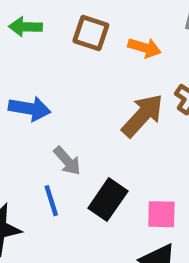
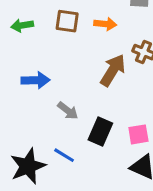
blue line: (51, 201) -> (64, 155), moved, turned -30

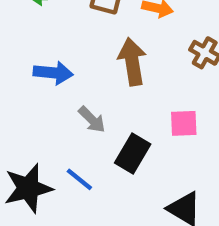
brown arrow: (113, 70) -> (132, 62), moved, turned -48
pink square: (138, 134) -> (184, 123), moved

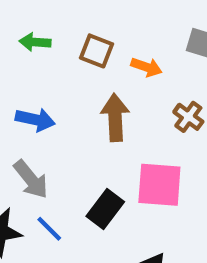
gray arrow: (92, 120) -> (31, 179), moved, size x1.4
pink square: (184, 123) -> (159, 185), size x1.6

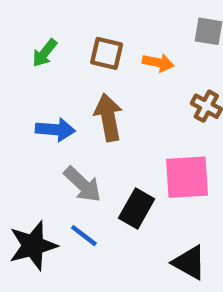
green arrow: (35, 42) -> (45, 53), turned -48
brown arrow: (115, 117) -> (108, 117), moved
gray arrow: (31, 179) -> (82, 184), moved

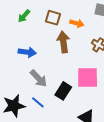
brown arrow: (108, 117) -> (63, 42), moved

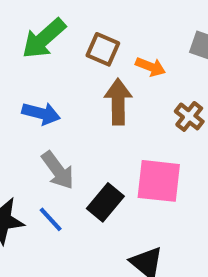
green arrow: (24, 16) -> (44, 39), size x1.6

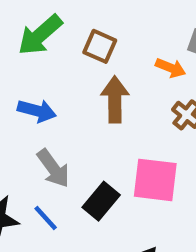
orange arrow: (151, 67) -> (171, 68), moved

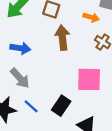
gray arrow: (53, 168) -> (20, 78), moved
black rectangle: (101, 201) -> (61, 106), moved

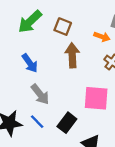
blue arrow: (20, 48) -> (30, 63), turned 42
gray arrow: (20, 78) -> (40, 94), moved

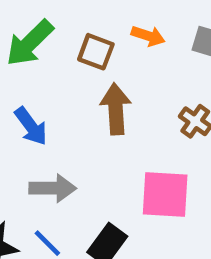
orange arrow: (102, 37) -> (148, 36), moved
gray arrow: (40, 94) -> (53, 188), turned -50

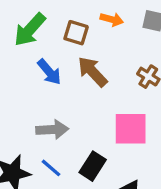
brown arrow: (116, 109) -> (92, 72), turned -36
blue arrow: (31, 126) -> (49, 72), moved

